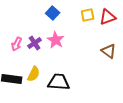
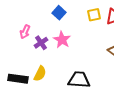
pink arrow: (17, 44) -> (25, 32), moved
black trapezoid: (59, 82) -> (79, 80), moved

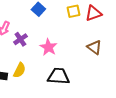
pink star: (62, 40) -> (48, 47), moved

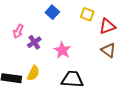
yellow square: (73, 11) -> (87, 14), turned 32
red triangle: (93, 13) -> (107, 26), moved

